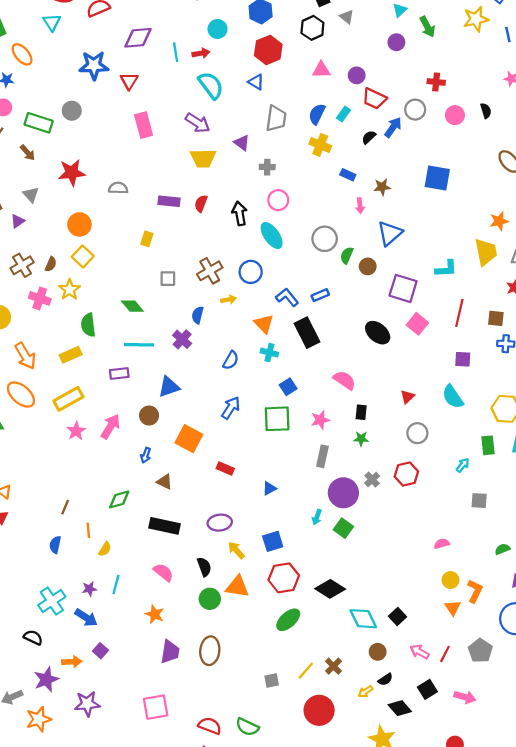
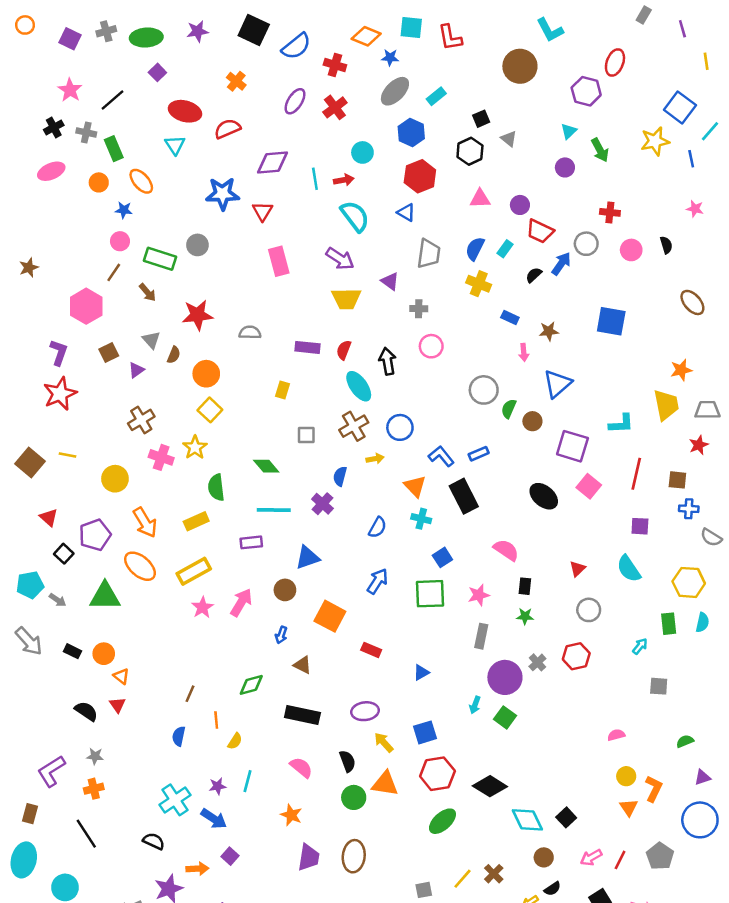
cyan ellipse: (272, 235) -> (359, 386), moved
brown semicircle: (51, 264) -> (174, 355), moved
pink arrow: (420, 652) -> (591, 857), turned -60

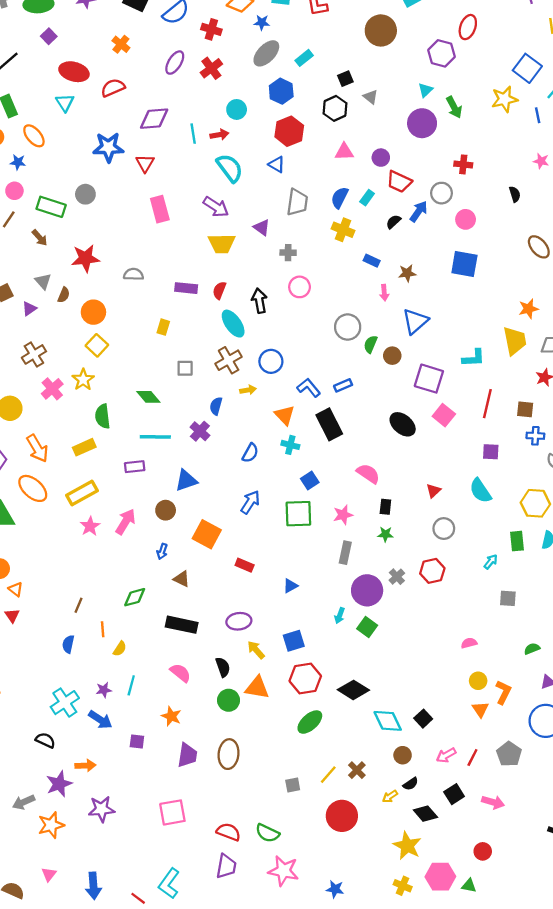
purple circle: (565, 167) -> (422, 123), size x1.6
pink circle: (631, 250) -> (466, 219), moved
pink cross: (161, 457) -> (52, 389), turned 30
purple square: (230, 856) -> (137, 741), moved, turned -35

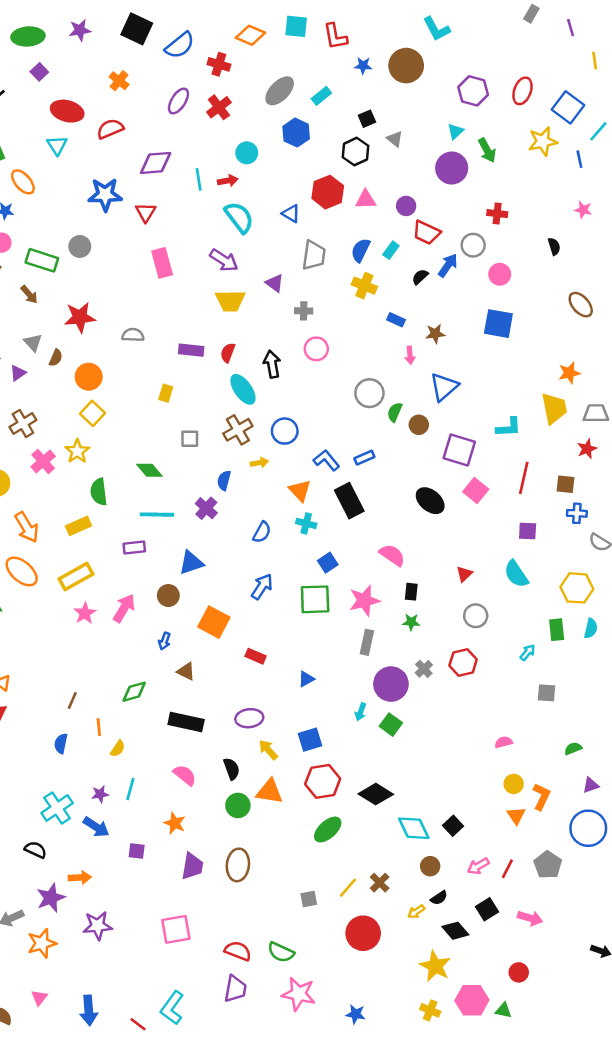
blue star: (262, 22) -> (363, 66), moved
red ellipse: (468, 27) -> (522, 91), moved
red hexagon: (289, 131) -> (328, 192), moved
pink star: (343, 515) -> (364, 601), size x1.4

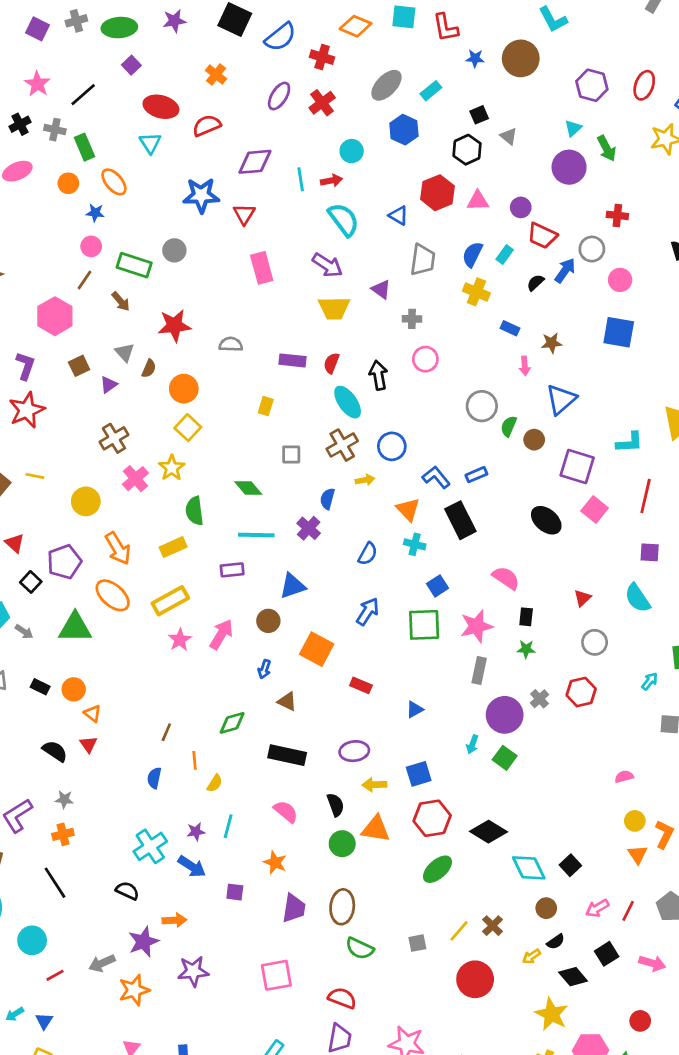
yellow arrow: (268, 750) -> (374, 785), turned -50
green semicircle: (281, 952) -> (360, 948), moved

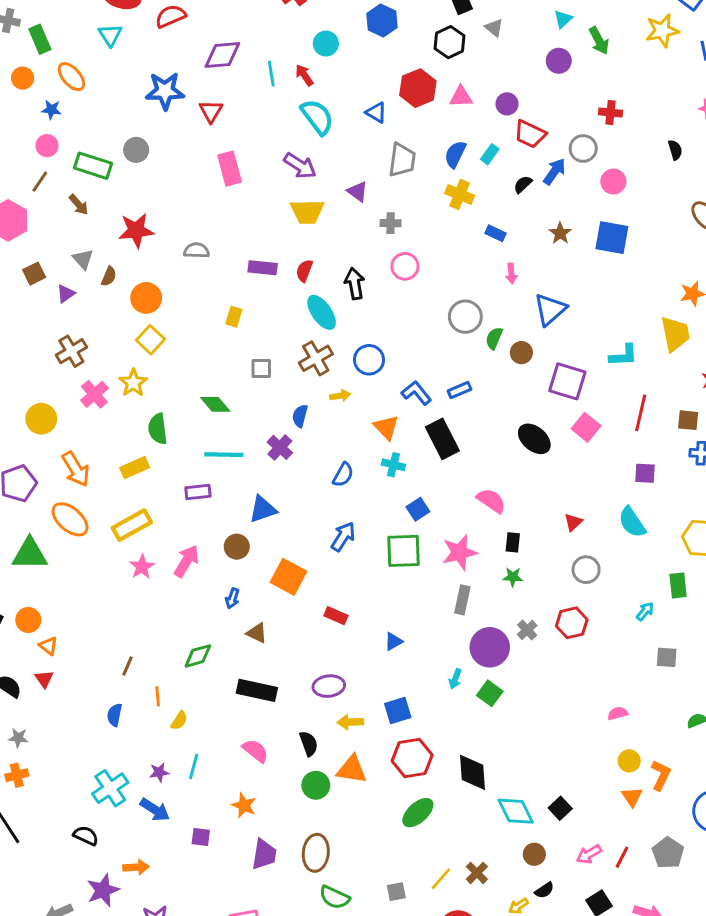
purple circle: (569, 167) -> (559, 61), size x0.7
red arrow: (331, 181) -> (304, 75), turned -115
brown star: (552, 343) -> (560, 233), moved, turned -30
black diamond: (489, 832) -> (472, 772), turned 54

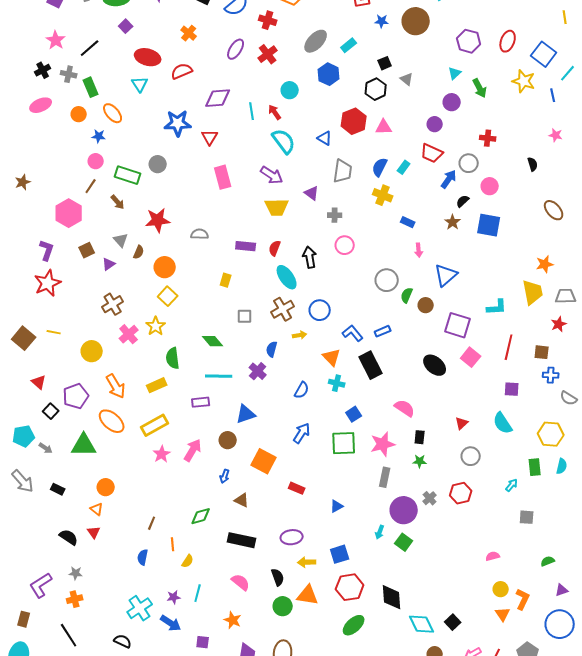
yellow star: (662, 31) -> (524, 81), turned 30
purple circle: (507, 104) -> (435, 124), moved
black semicircle: (523, 184) -> (463, 201), moved
orange circle: (28, 620) -> (106, 487), moved

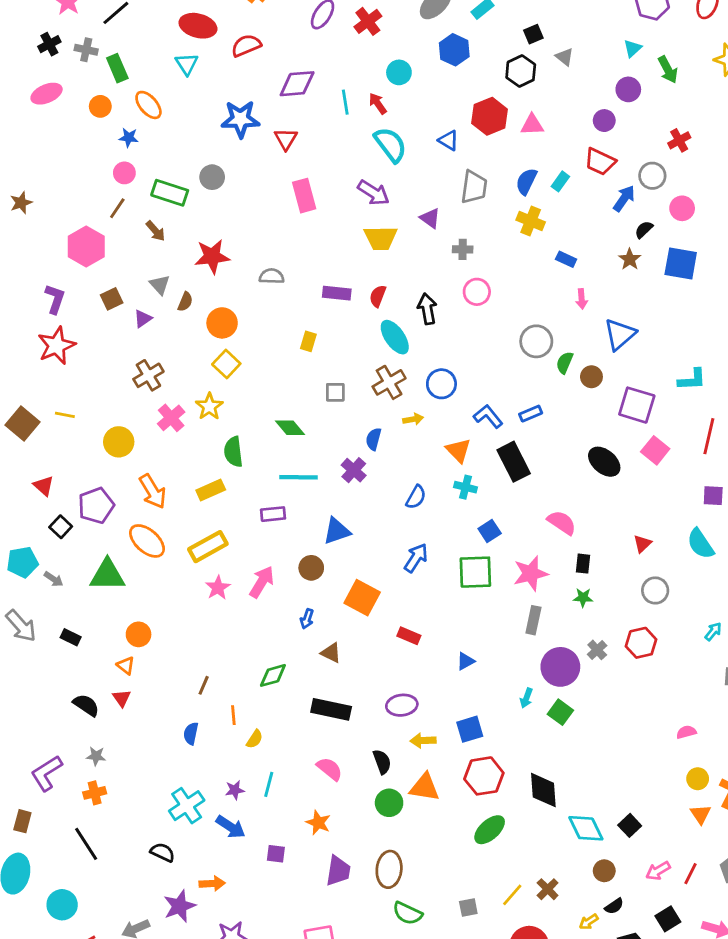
red cross: (488, 138) -> (679, 140), turned -35

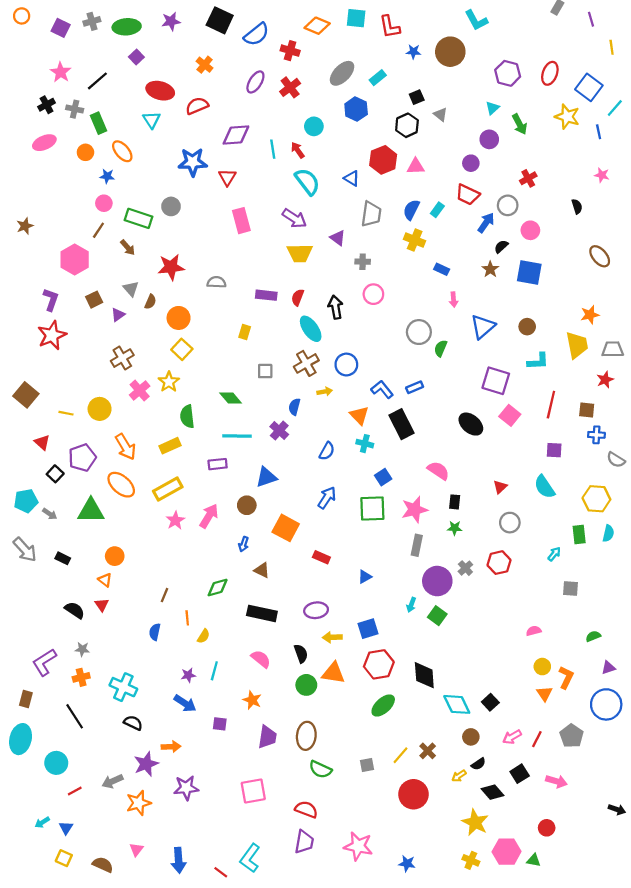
brown circle: (591, 377) -> (527, 327), moved
yellow line: (65, 415) -> (66, 413), moved
cyan cross: (187, 806) -> (123, 687), moved, turned -32

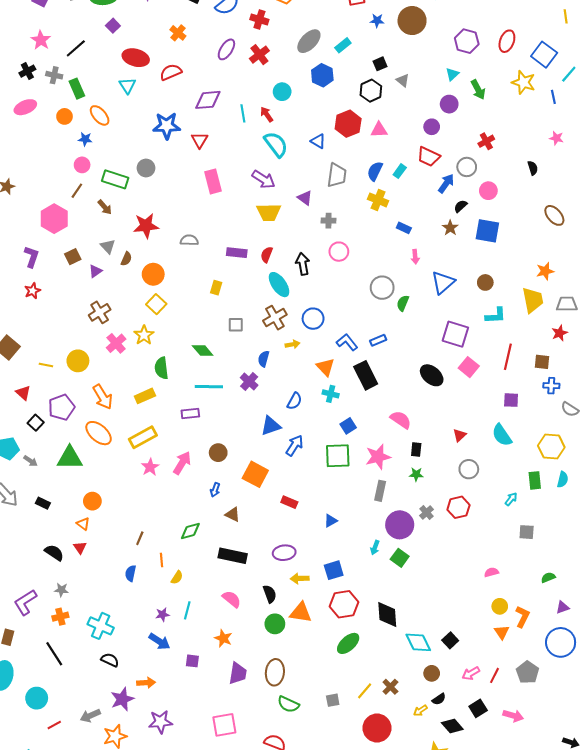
red star: (52, 335) -> (33, 291), size x0.6
blue triangle: (266, 477) -> (271, 426), moved

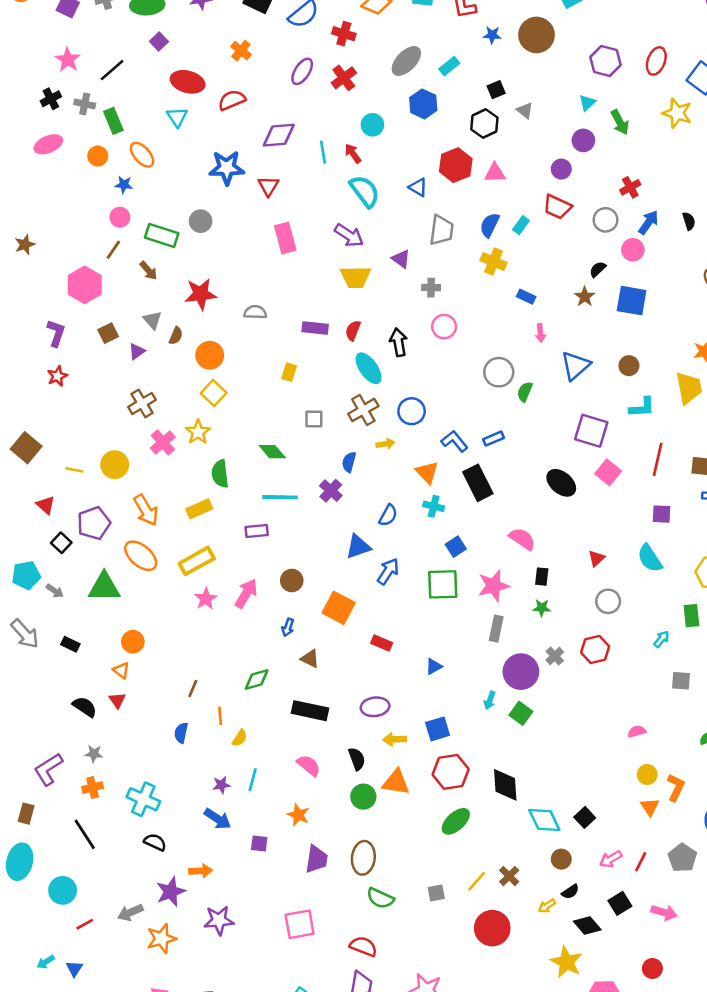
blue arrow: (446, 183) -> (648, 222), moved

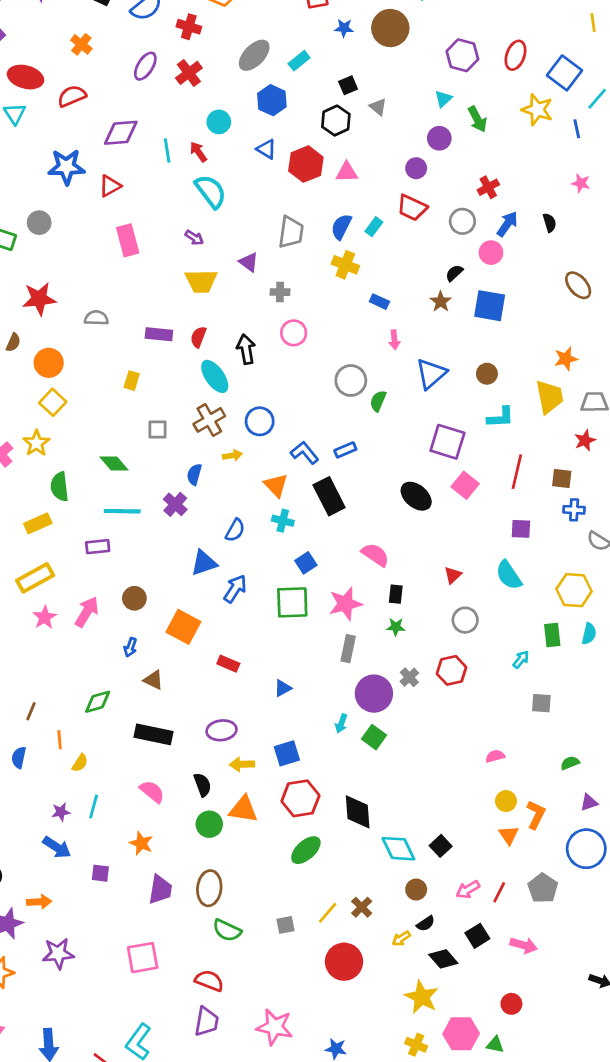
red triangle: (268, 186) -> (110, 186), turned 30
blue triangle: (418, 187) -> (266, 149), moved
purple arrow: (349, 235) -> (194, 238), size x0.6

